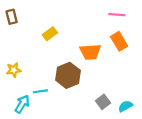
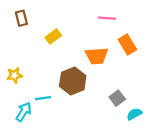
pink line: (117, 15) -> (107, 18), moved
brown rectangle: (12, 17) -> (21, 18), moved
gray square: (103, 102) -> (117, 98), moved

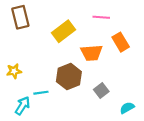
brown rectangle: (21, 18) -> (20, 17), size x1.5
yellow rectangle: (53, 36) -> (64, 31), moved, size x1.5
gray square: (117, 98) -> (101, 91), moved

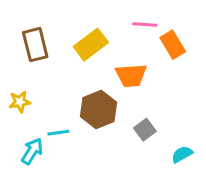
brown rectangle: (20, 17) -> (35, 45), moved
orange rectangle: (121, 42) -> (173, 45), moved

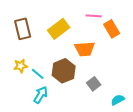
yellow star: (20, 102) -> (21, 66), moved
cyan line: (58, 133) -> (38, 74), moved, turned 48
cyan arrow: (32, 151) -> (41, 95), moved

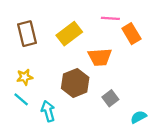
cyan line: (38, 74) -> (21, 99), moved
cyan arrow: (41, 95) -> (48, 111), turned -48

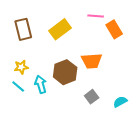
orange trapezoid: (100, 57) -> (92, 61), moved
gray square: (110, 98) -> (92, 97), moved
cyan arrow: (48, 111) -> (41, 84), moved

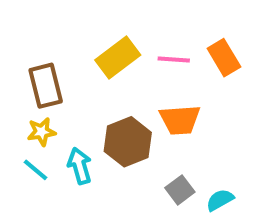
pink line: (96, 16) -> (174, 60), moved
brown rectangle: (23, 29) -> (46, 86), moved
cyan semicircle: (120, 102) -> (220, 200), moved

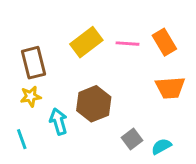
orange trapezoid: (180, 120) -> (170, 88), moved
cyan line: (36, 170) -> (22, 139), moved, turned 30

